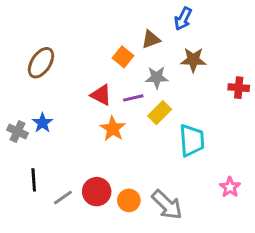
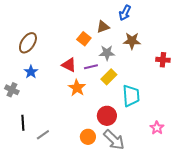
blue star: (42, 123) -> (31, 72), moved
red circle: (97, 192) -> (107, 116), moved

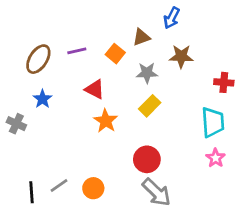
purple line: (91, 67) -> (77, 51), moved
cyan trapezoid: (131, 96) -> (213, 122), moved
black line: (23, 123) -> (31, 192), moved
pink star: (157, 128) -> (216, 158), moved
orange circle: (88, 137) -> (93, 188), moved

